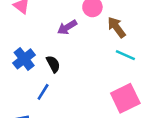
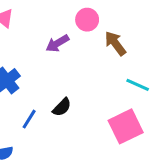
cyan line: (125, 55) -> (138, 85), moved
black semicircle: (53, 64) -> (62, 107), moved, turned 72

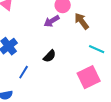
purple arrow: (57, 43) -> (52, 21), moved
black semicircle: (62, 107) -> (50, 56), moved

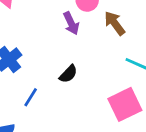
purple arrow: (52, 21) -> (71, 23), turned -84

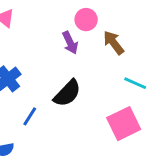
black semicircle: (68, 74) -> (67, 93), size x1.5

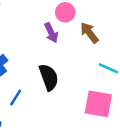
black semicircle: (67, 93) -> (49, 77), turned -64
pink square: (124, 124) -> (98, 104), turned 36

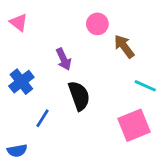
purple arrow: (51, 33) -> (64, 59), moved
pink square: (98, 104) -> (134, 125), turned -32

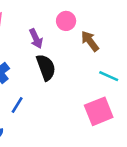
purple arrow: (64, 59) -> (36, 39), moved
black semicircle: (79, 96) -> (46, 67), moved

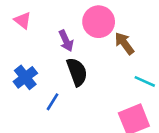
pink circle: (66, 21) -> (99, 22), size x1.5
blue line: (17, 105) -> (52, 102), moved

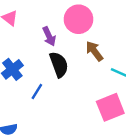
brown arrow: (124, 43) -> (94, 51), moved

